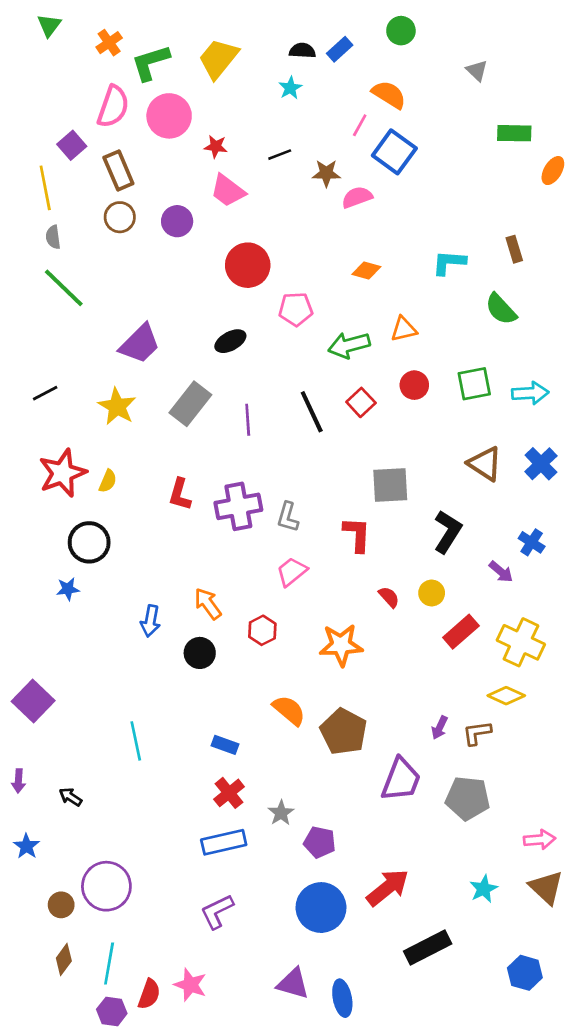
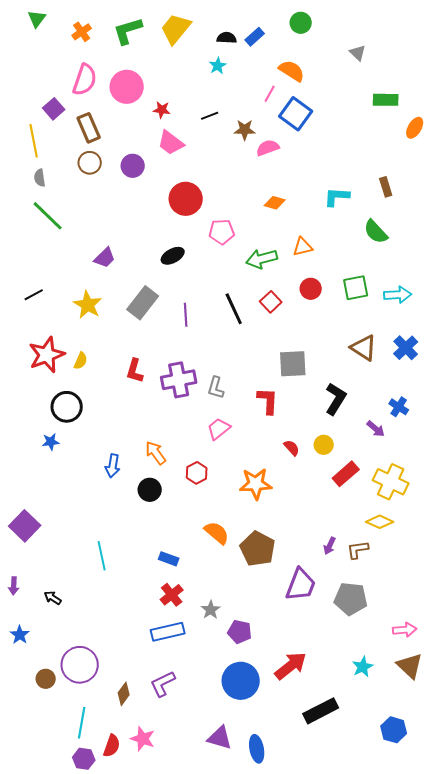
yellow trapezoid: (218, 59) -> (176, 29), moved
green L-shape: (150, 63) -> (128, 31), moved
purple trapezoid: (140, 344) -> (105, 258), size x0.7
brown diamond: (64, 959) -> (124, 694), moved

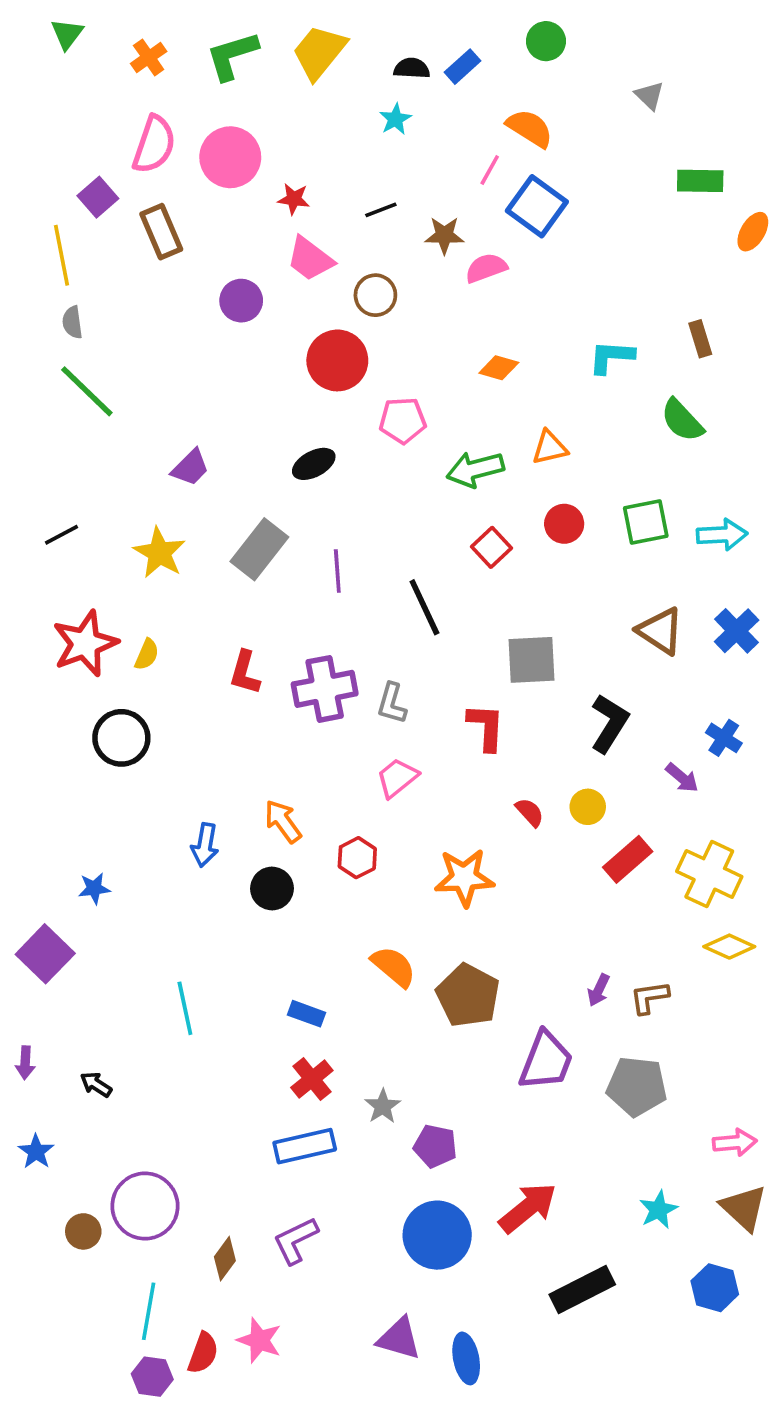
brown circle: (90, 163) -> (375, 295), moved
black line: (234, 309) -> (424, 607), moved
blue star: (51, 442) -> (94, 888), moved
yellow diamond: (380, 522) -> (729, 947), moved
blue hexagon: (394, 730) -> (715, 1288), moved

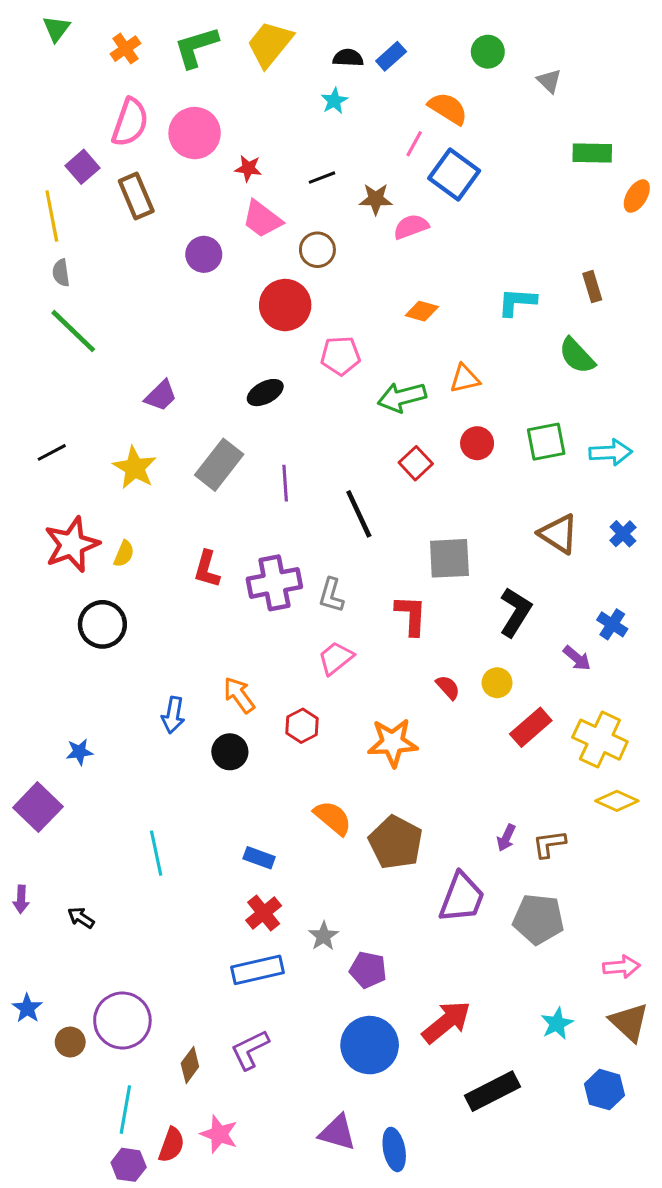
green circle: (546, 41) -> (488, 52), moved
blue cross: (737, 631) -> (623, 534), size x0.7
blue star: (36, 1152) -> (27, 1008), moved

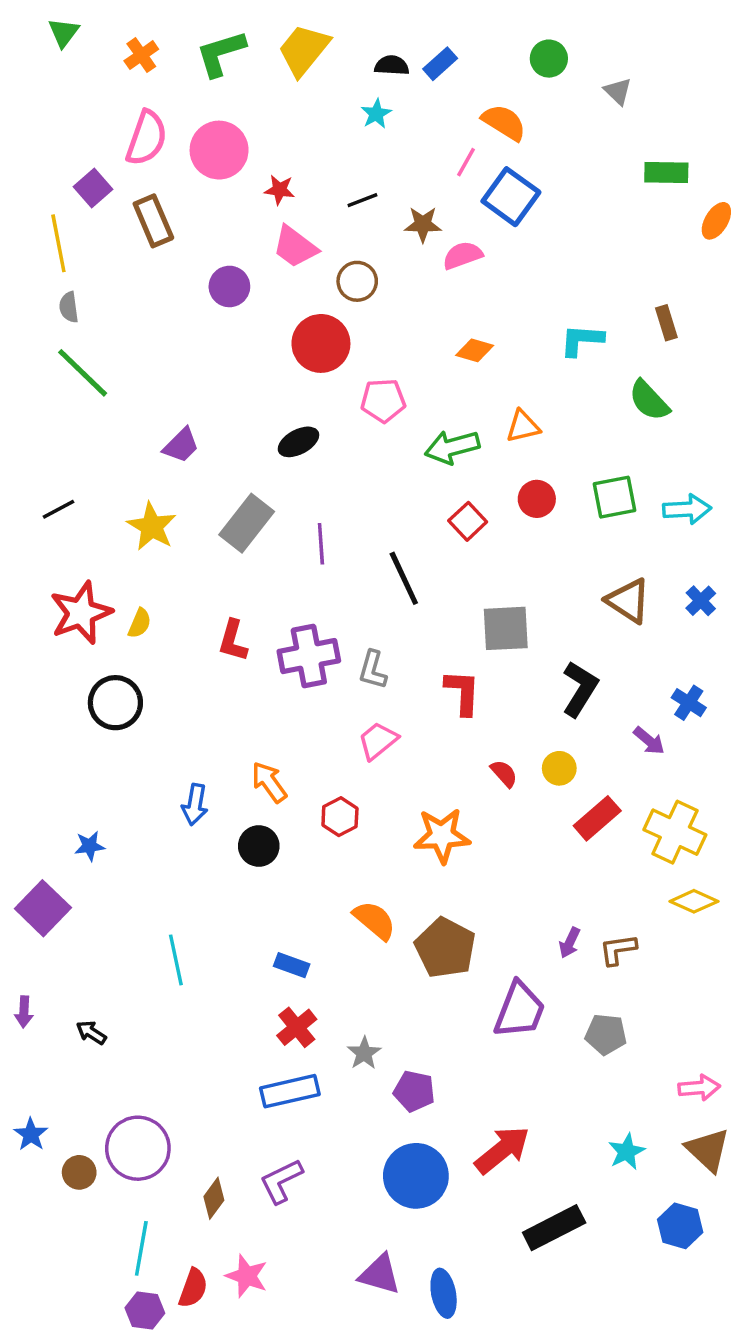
gray pentagon: (538, 919) -> (606, 1034), size x0.7

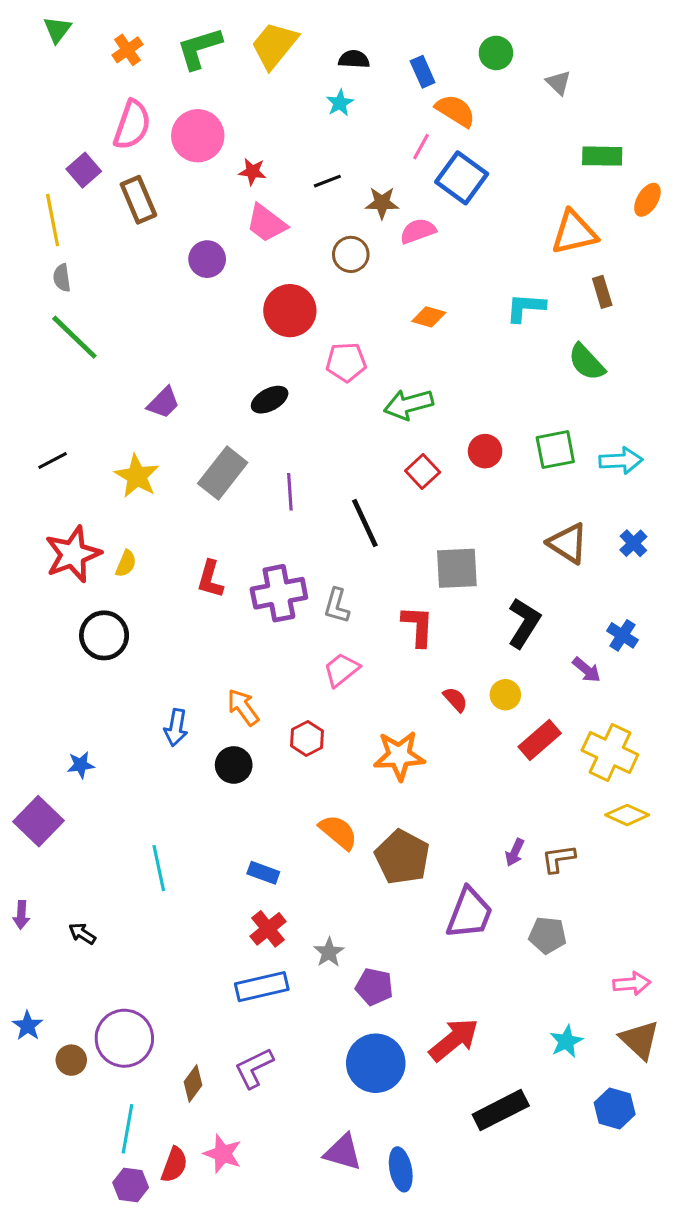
blue rectangle: (440, 64) -> (423, 72), moved, turned -72
brown circle: (357, 281) -> (351, 254), moved
orange triangle: (523, 426) -> (574, 233), moved, size x1.5

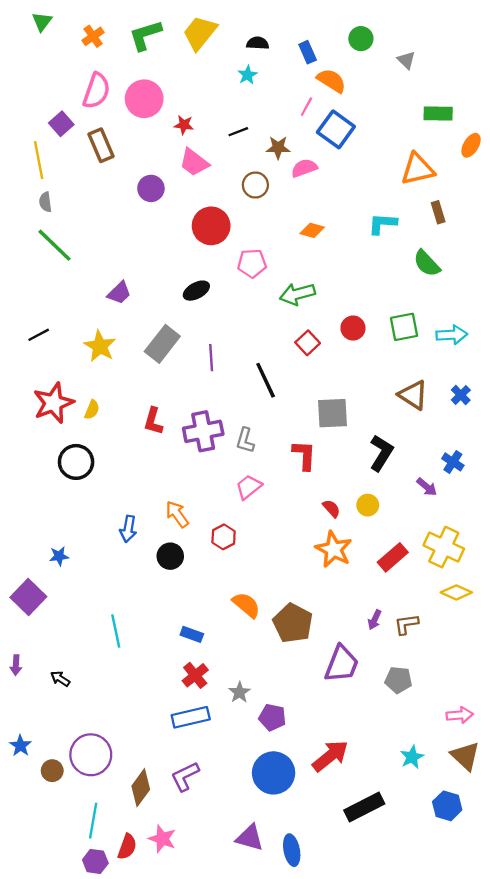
red rectangle: (540, 740) -> (393, 557), moved
orange star: (399, 756) -> (334, 549), moved, turned 30
brown diamond: (193, 1084) -> (141, 788), size x1.4

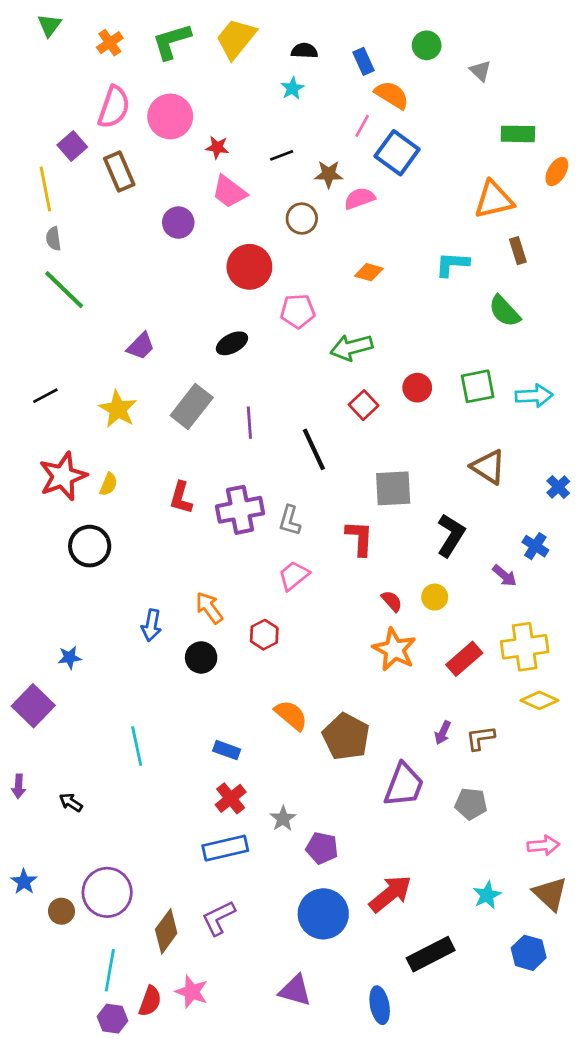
blue cross: (461, 395) -> (558, 487), moved
yellow cross: (444, 547) -> (525, 647), turned -33
blue ellipse: (292, 850) -> (380, 1005), moved

